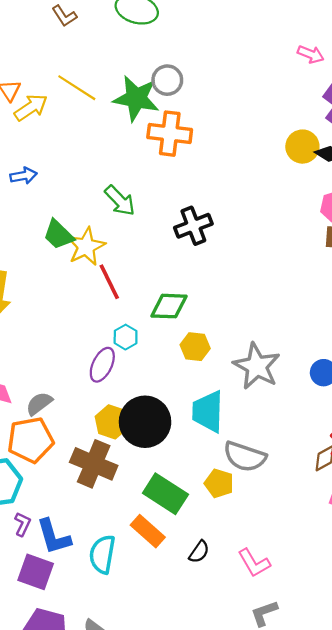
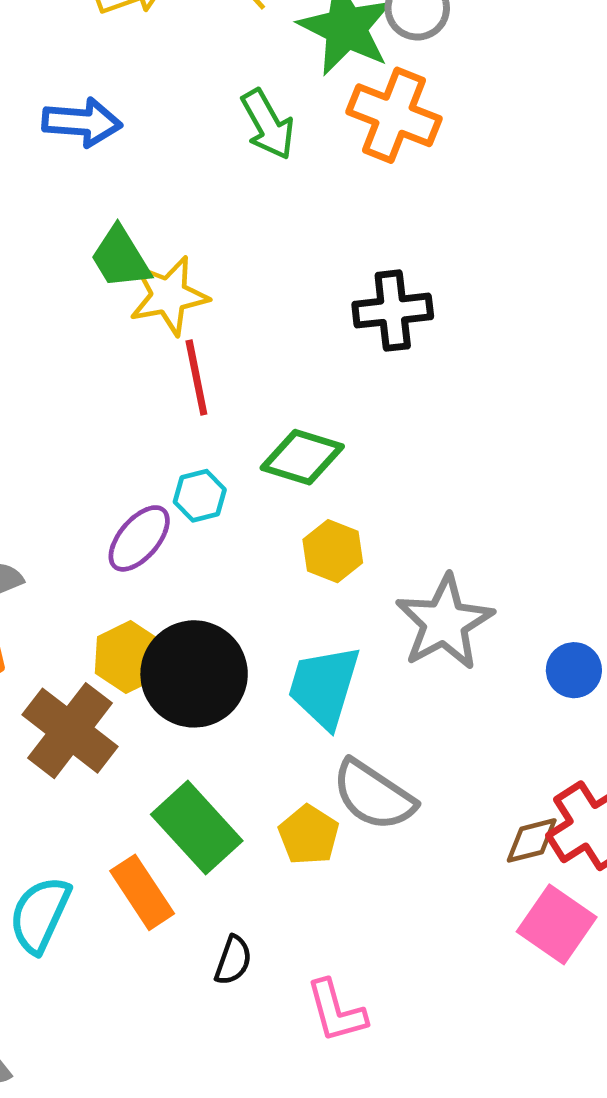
blue arrow: (24, 176) -> (82, 122), size x1.4
green arrow: (120, 201) -> (268, 124), moved
black semicircle: (199, 552) -> (233, 960), turned -30

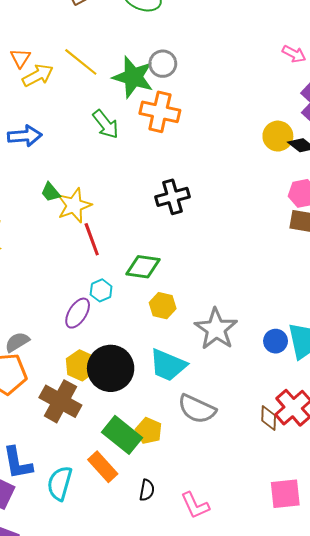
green trapezoid: (120, 258) -> (51, 192), size x0.7
cyan trapezoid: (324, 687) -> (168, 365), turned -75
yellow pentagon: (309, 835) -> (149, 431), moved
brown diamond: (532, 840) -> (269, 418), turned -65
pink square: (557, 924) -> (285, 494), moved, turned -32

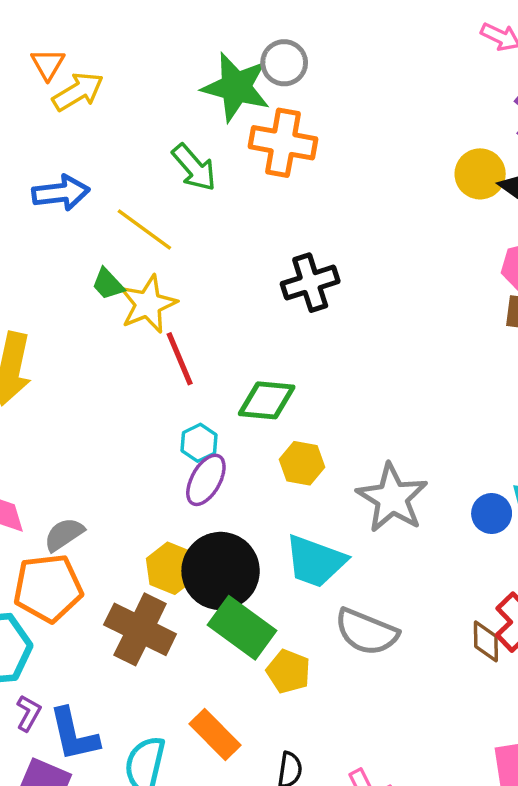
yellow line: (81, 62) -> (144, 229), moved
purple ellipse: (78, 313) -> (206, 480), moved
green rectangle: (122, 435) -> (242, 628), moved

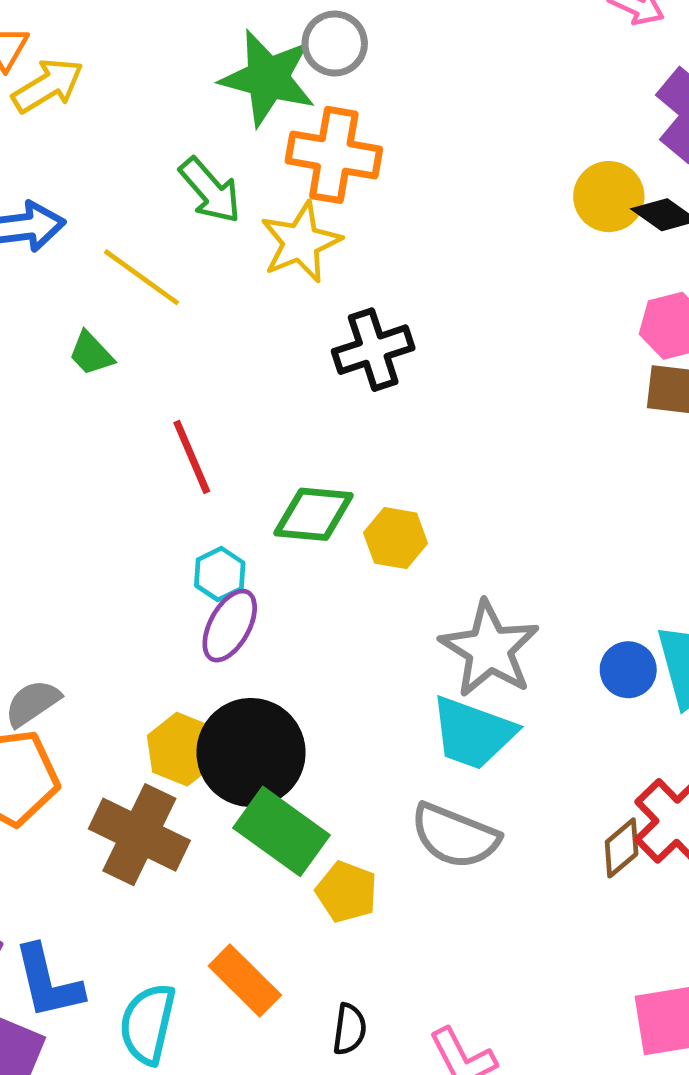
yellow star: (148, 304) -> (301, 242), moved
yellow hexagon: (302, 463) -> (396, 538), moved
cyan trapezoid: (315, 561) -> (473, 733), moved
brown diamond: (486, 641) -> (622, 848), turned 51

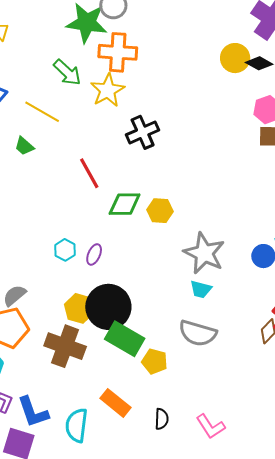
red line: (192, 457) -> (89, 173), moved
cyan hexagon: (220, 574) -> (65, 250), moved
purple ellipse: (230, 626) -> (94, 254), size x0.7
cyan trapezoid: (473, 733) -> (201, 289), size x0.6

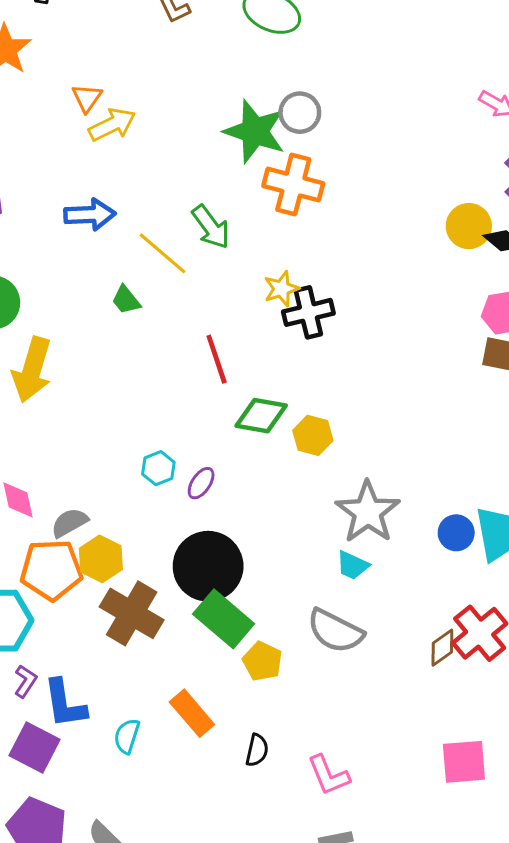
green arrow: (67, 72) -> (211, 227), moved
yellow star: (108, 90) -> (281, 289), moved, size x0.7
yellow hexagon: (79, 308) -> (101, 559), moved
cyan semicircle: (77, 425) -> (127, 736), size x0.7

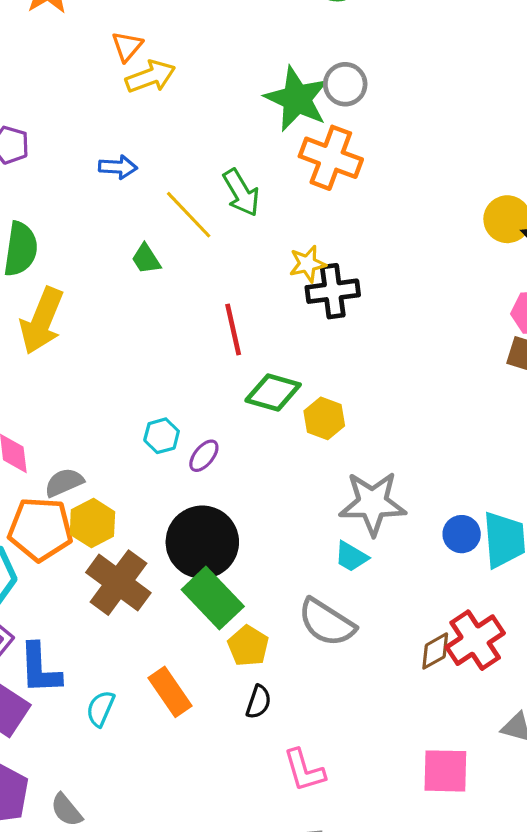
blue arrow: (90, 215) -> (118, 167), size x0.7
gray star: (368, 512) -> (373, 503), turned 30
black semicircle: (257, 750) -> (259, 702), moved

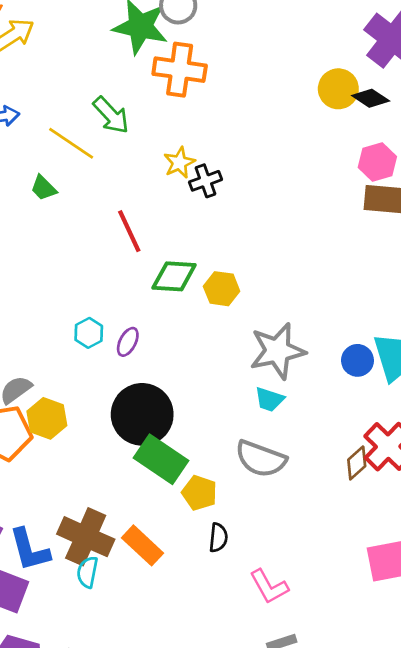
black cross: (333, 291) -> (205, 181), size x0.7
brown cross: (118, 583) -> (86, 537), moved

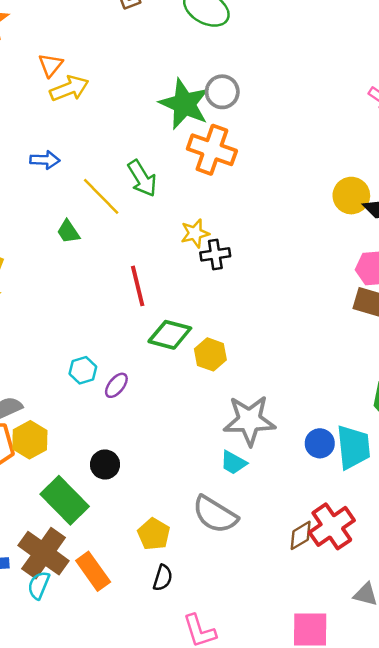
black circle: (142, 414) -> (105, 464), moved, size x0.5
green rectangle: (161, 459) -> (65, 500), moved

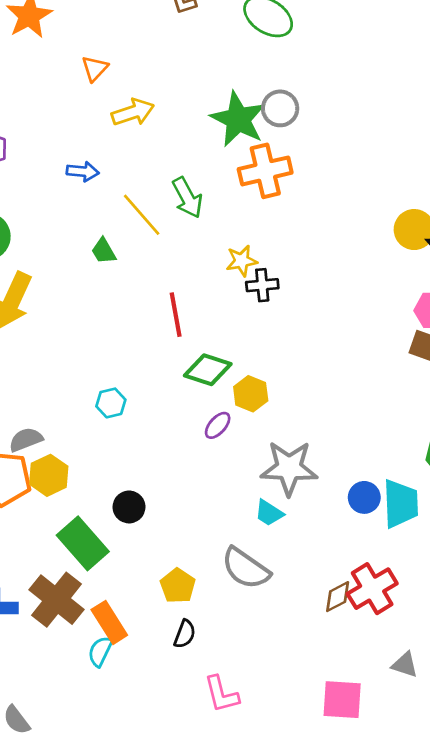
yellow arrow: (69, 88) -> (133, 112), moved
orange cross: (212, 150) -> (265, 171), turned -36
purple ellipse: (116, 385) -> (218, 425), moved
cyan semicircle: (39, 585) -> (100, 651), moved

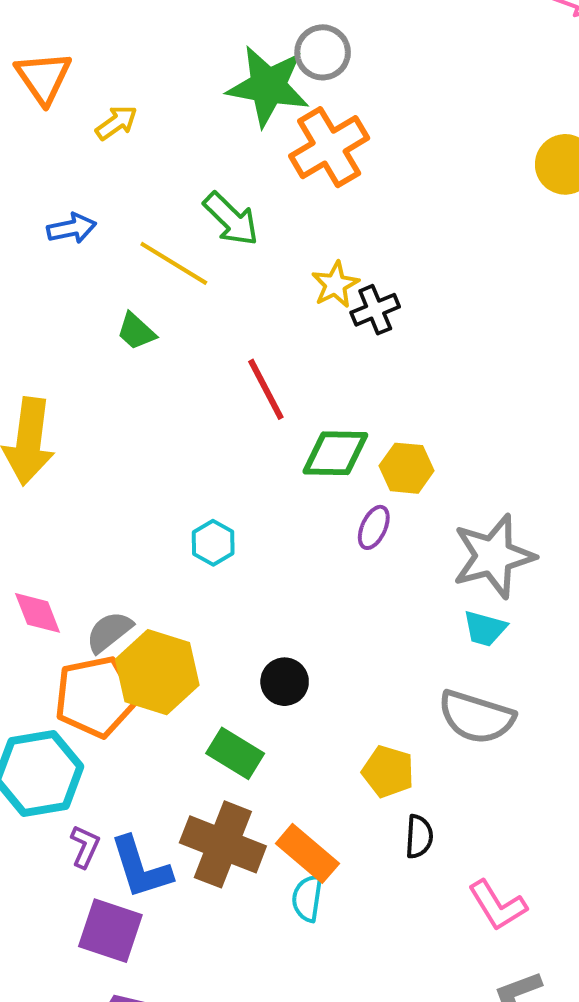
orange triangle: (95, 68) -> (43, 77), size x1.4
yellow arrow: (133, 112) -> (116, 123), size x0.7
yellow hexagon: (49, 475) -> (157, 672), size x1.4
green rectangle: (83, 543) -> (235, 753), size x0.7

